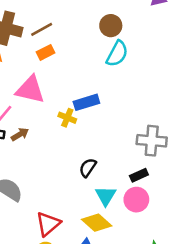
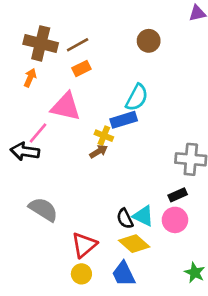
cyan semicircle: (117, 54) -> (137, 97), moved
brown arrow: (20, 134) -> (99, 151), moved
black semicircle: (88, 168) -> (125, 219), moved, turned -60
cyan triangle: (106, 196) -> (143, 216), turned -35

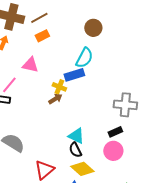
brown circle: (149, 41) -> (93, 28), moved
pink triangle: (66, 107) -> (30, 65), size x0.7
cyan triangle: (143, 216) -> (76, 136), moved

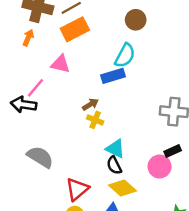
orange rectangle: (42, 36) -> (75, 29), size x1.6
yellow cross: (59, 87) -> (95, 120), moved
black rectangle: (115, 132) -> (173, 151), moved

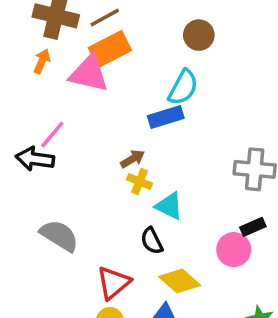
pink triangle: (61, 64) -> (89, 73), moved, size x1.4
cyan triangle: (115, 149) -> (169, 206), moved
black semicircle: (114, 165) -> (152, 241), moved

